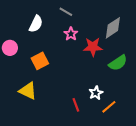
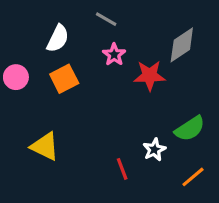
orange square: (40, 61) -> (64, 79), moved
green semicircle: (118, 63) -> (190, 129), moved
orange line: (109, 107) -> (193, 177), moved

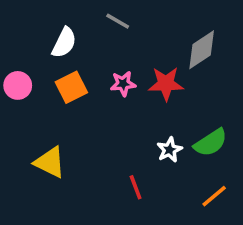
pink star: (114, 55) -> (123, 84), moved, turned 30
white star: (154, 150) -> (169, 150), moved

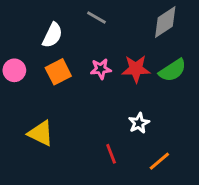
gray diamond: (202, 50) -> (165, 22), moved
green semicircle: (211, 143) -> (173, 70), moved
orange line: (214, 196) -> (159, 161), moved

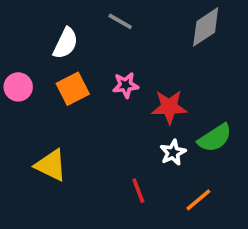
red star: (136, 69) -> (169, 107), moved
green semicircle: (173, 70) -> (215, 138), moved

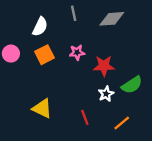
gray line: (120, 21) -> (74, 13), turned 48
gray diamond: (206, 27) -> (112, 19), moved, turned 30
yellow triangle: (51, 165) -> (42, 108), moved

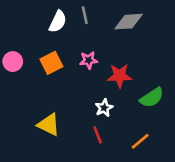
white semicircle: (40, 27) -> (58, 22), moved
white star: (106, 94) -> (104, 108), moved

